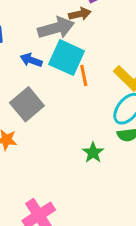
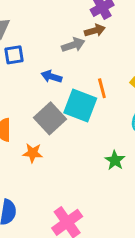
gray arrow: (56, 28) -> (73, 45), size x0.7
cyan square: (67, 58) -> (80, 105), moved

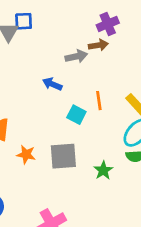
blue square: (14, 55) -> (24, 21), moved
cyan square: (80, 105) -> (76, 115), size x0.6
gray square: (50, 118) -> (63, 156), moved, turned 32

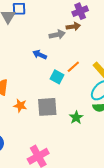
orange line: (99, 101) -> (73, 67), turned 56

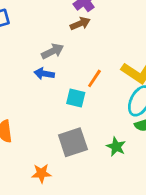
gray arrow: (57, 35) -> (53, 51), moved
orange star: (20, 106) -> (41, 173), moved

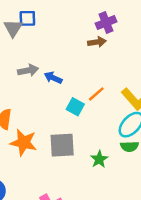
gray arrow: (53, 51) -> (28, 70), moved
orange star: (41, 173) -> (24, 143), moved, size x1.5

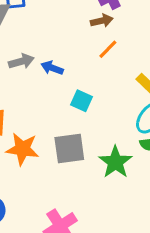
orange line: (96, 94) -> (108, 49), moved
green star: (99, 159) -> (115, 162), size x1.5

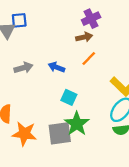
blue arrow: (52, 68) -> (56, 67), moved
green star: (115, 162) -> (77, 124), moved

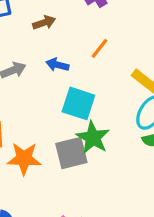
brown arrow: (84, 37) -> (44, 23), moved
cyan square: (69, 97) -> (78, 103), size x1.5

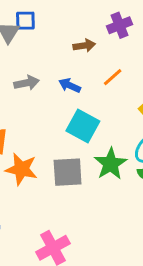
brown arrow: (44, 23) -> (84, 45), moved
green star: (93, 138) -> (111, 164), moved

